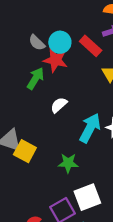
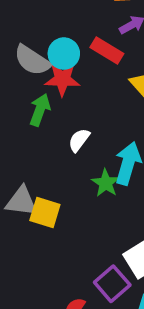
gray semicircle: (37, 43) -> (32, 60), size x1.5
green star: (68, 163) -> (106, 183), moved, turned -30

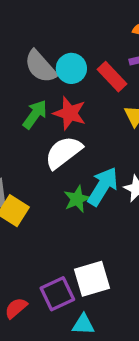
red star: (62, 79) -> (70, 113), moved
white semicircle: (79, 140) -> (63, 152), size x1.6

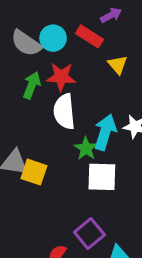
white semicircle: (63, 152) -> (64, 112), turned -44
white square: (92, 279) -> (102, 177), moved, turned 32

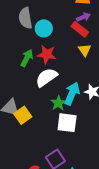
red rectangle: (89, 36) -> (80, 29), moved
gray semicircle: (26, 43) -> (25, 18), moved, turned 40
white semicircle: (64, 112) -> (46, 77), turned 55
yellow square: (34, 172) -> (23, 115), turned 30

